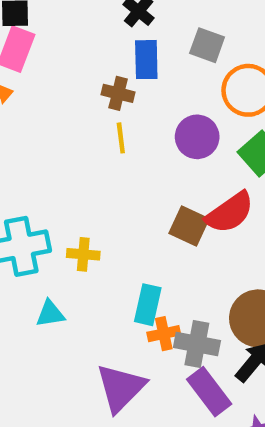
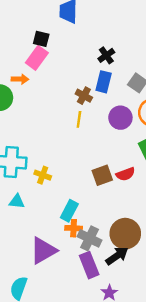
purple circle: (197, 137) -> (120, 118), moved
red semicircle: (230, 213) -> (125, 174), size x0.7
brown square: (189, 226) -> (102, 175), turned 30

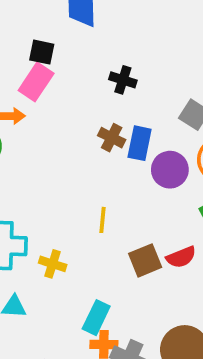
black cross: (106, 55) -> (123, 80), moved, turned -35
blue rectangle: (104, 82) -> (140, 143), moved
yellow line: (79, 119) -> (103, 220), moved

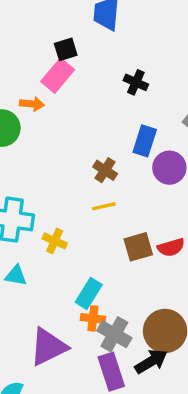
black square: (42, 52) -> (66, 49), turned -35
brown cross: (112, 138) -> (105, 170), moved
yellow line: (103, 220) -> (104, 206), turned 65

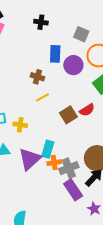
gray cross: (114, 334) -> (69, 168), turned -36
purple triangle: (48, 347) -> (30, 159), moved

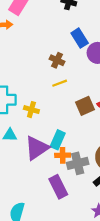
blue rectangle: (55, 54) -> (80, 38), turned -42
purple rectangle: (73, 190) -> (58, 187), moved

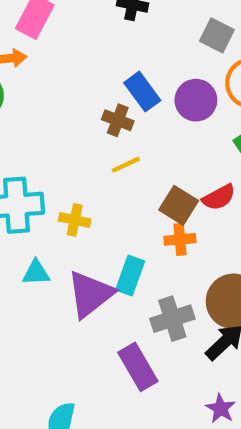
blue rectangle: (80, 38) -> (142, 92), moved
brown square: (85, 106) -> (179, 205), turned -30
orange cross: (63, 155) -> (180, 239), moved

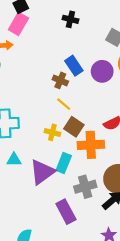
yellow line: (126, 165) -> (64, 104), turned 63
brown square: (179, 205) -> (74, 127), moved
yellow cross: (75, 220) -> (52, 132), moved
orange cross: (180, 239) -> (91, 145), size x1.6

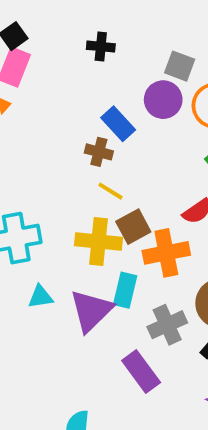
purple circle: (102, 71) -> (163, 100), moved
brown square: (74, 127) -> (133, 227), turned 36
yellow cross: (52, 132) -> (98, 241), size x1.6

